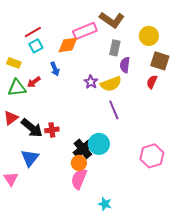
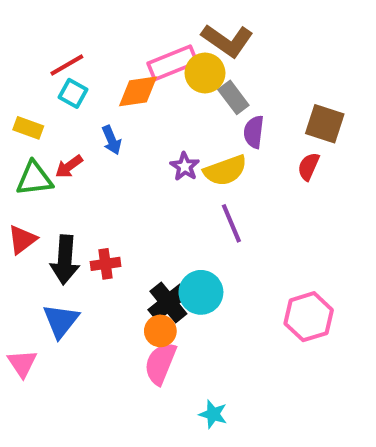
yellow circle: (149, 36) -> (205, 73), moved
cyan square: (36, 46) -> (73, 93), turned -32
gray rectangle: (115, 48) -> (233, 97), turned -49
black arrow: (32, 128) -> (65, 260), turned 55

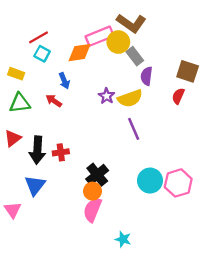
red arrow: (69, 166) -> (54, 101), moved, turned 70
cyan circle: (201, 292) -> (150, 181), moved

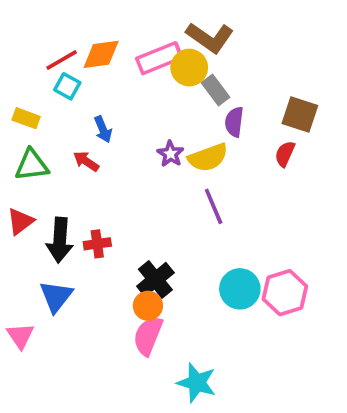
orange diamond: (80, 53) -> (101, 54), moved
cyan star: (123, 239) -> (197, 383), size x1.5

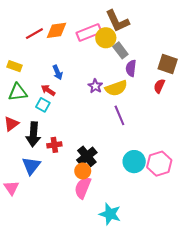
brown L-shape: (210, 38) -> (117, 21), turned 30
cyan square: (67, 86) -> (43, 105), moved
red cross: (97, 244) -> (54, 145), moved

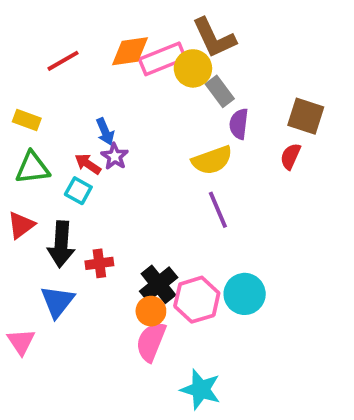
orange diamond: (56, 30) -> (130, 51), moved
purple star: (95, 86) -> (115, 156), moved
pink hexagon: (159, 164) -> (197, 300), moved

